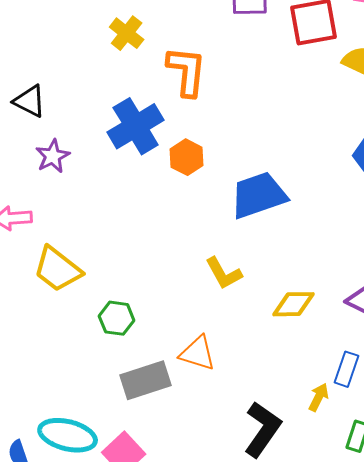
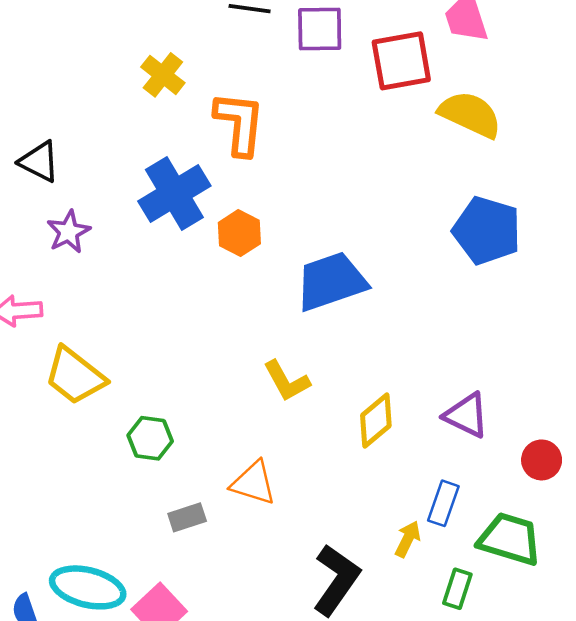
yellow diamond: (294, 304) -> (376, 420), turned -39
gray rectangle: (146, 380) -> (187, 517), size x0.6

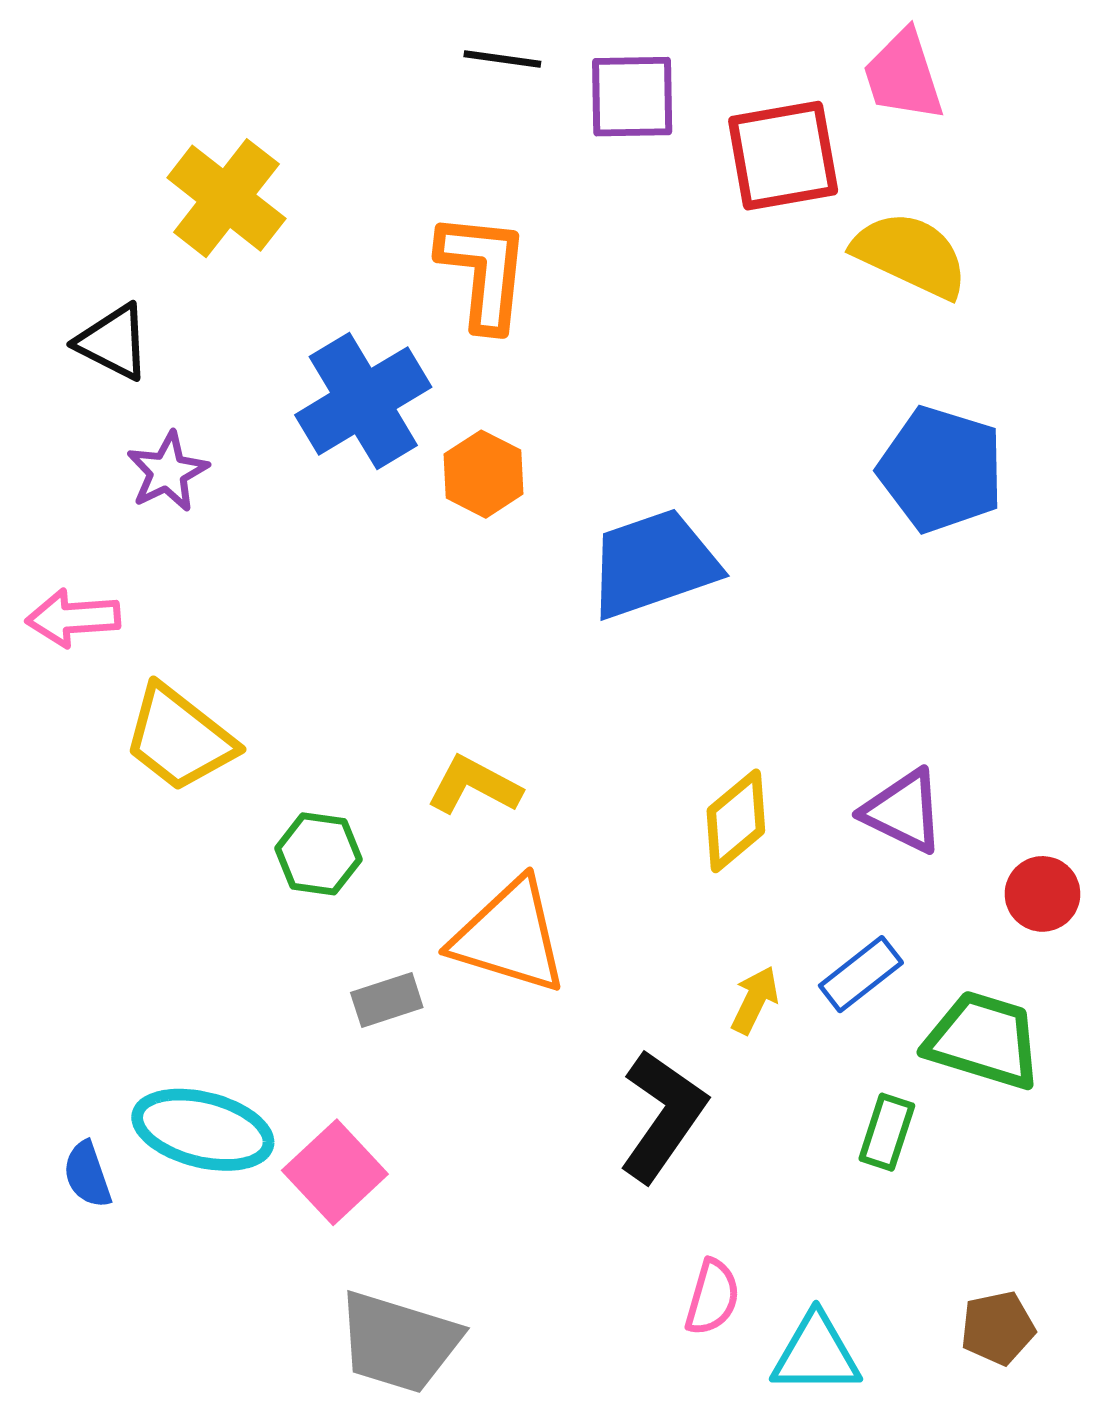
yellow cross: (163, 75) -> (226, 198), moved, size x1.4
yellow L-shape: (287, 381) -> (474, 785), moved, turned 147
orange triangle: (253, 483) -> (509, 936), size x1.4
blue rectangle: (443, 503) -> (861, 974), turned 33
yellow arrow: (408, 539) -> (755, 1000), moved

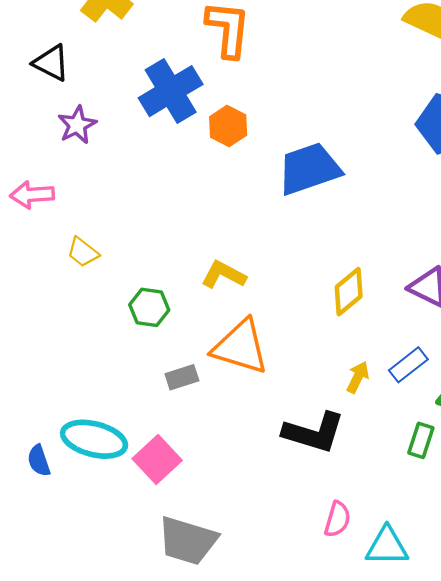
yellow trapezoid: (179, 738) -> (83, 252), size x0.6
black L-shape: (663, 1116) -> (314, 432), turned 72

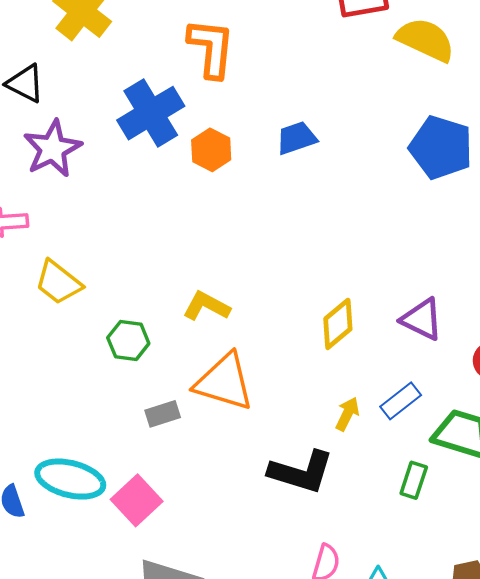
purple star: (77, 125) -> (52, 149), size x1.4
blue trapezoid: (309, 169) -> (296, 138), moved, size x0.6
yellow trapezoid: (83, 252) -> (58, 282), size x1.4

